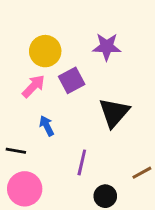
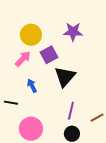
black triangle: (114, 113) -> (65, 77), moved
purple line: (82, 162) -> (71, 111), moved
pink circle: (25, 189) -> (31, 129), moved

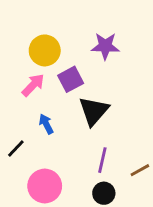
black line: (11, 103) -> (16, 149), turned -56

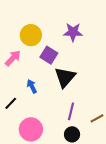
purple square: (71, 79) -> (49, 55), turned -30
pink arrow: (33, 85) -> (13, 58), moved

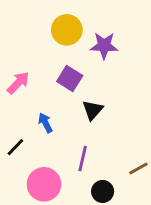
yellow circle: (31, 35) -> (67, 30), moved
black triangle: (65, 77) -> (93, 110), size x0.7
purple line: (71, 111) -> (83, 159), moved

